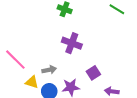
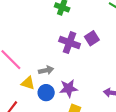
purple square: (93, 73) -> (92, 38), moved

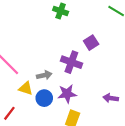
purple cross: (70, 43) -> (71, 62), moved

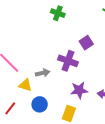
purple star: (67, 94) -> (79, 90), moved
blue circle: (44, 98) -> (40, 104), moved

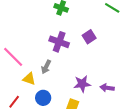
purple cross: (68, 61) -> (59, 42), moved
gray arrow: (43, 73) -> (46, 67), turned 128

